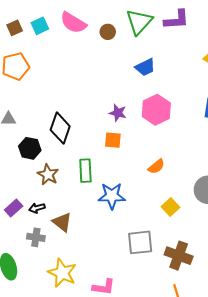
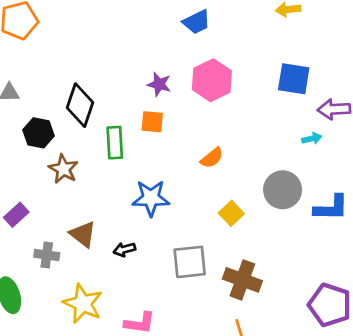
green rectangle: (85, 171) -> (115, 143), moved
black arrow: (37, 208) -> (124, 249), moved

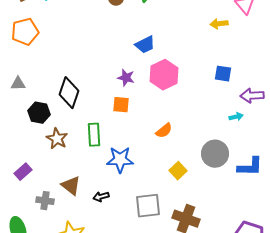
blue trapezoid: (197, 22) -> (145, 45), moved
blue square: (294, 79) -> (223, 74), size x0.7
green rectangle: (115, 143) -> (94, 135), moved

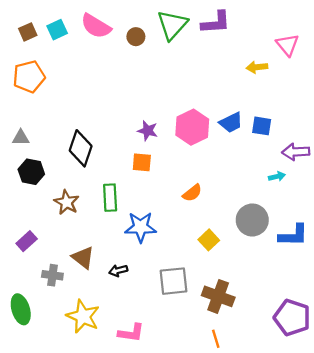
blue trapezoid: (145, 45) -> (231, 122), moved
black hexagon: (39, 113) -> (31, 172), moved

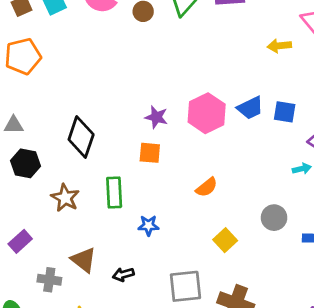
gray circle: (252, 220) -> (274, 218), size x0.7
blue star: (141, 227) -> (148, 226), size x0.6

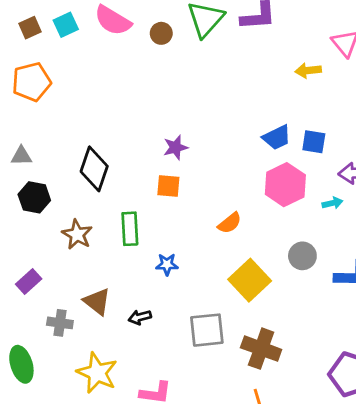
pink hexagon: (207, 113) -> (285, 185), moved
purple star: (156, 117) -> (176, 147), turned -30
yellow square: (225, 240) -> (250, 280), size x1.6

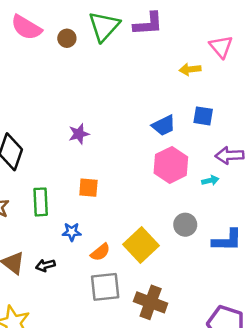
blue square: (314, 142) -> (203, 116), moved
orange square: (168, 186) -> (88, 188), moved
orange semicircle: (230, 223) -> (100, 252), moved
black arrow: (140, 317) -> (45, 265), moved

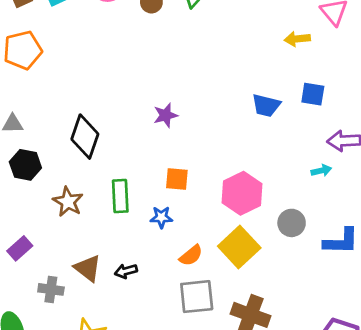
blue trapezoid: (164, 125) -> (266, 105), turned 40
pink hexagon: (171, 165) -> (242, 193), moved
blue star: (72, 232) -> (161, 217), moved

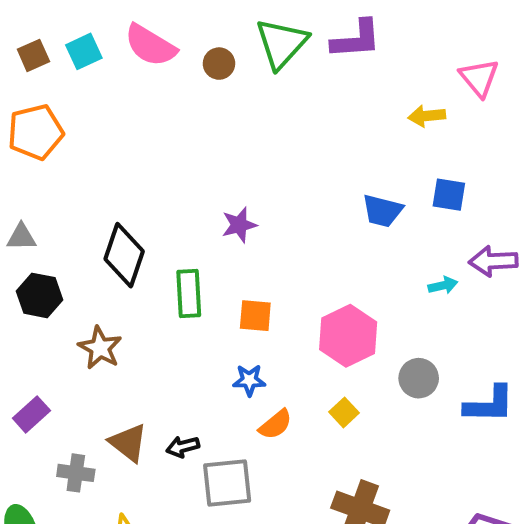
cyan arrow: (321, 171) -> (443, 285), moved
green rectangle: (120, 196) -> (189, 293), moved
blue star: (161, 217) -> (249, 380), moved
yellow square: (239, 247) -> (344, 412), size x0.5
gray square: (197, 297) -> (227, 483), moved

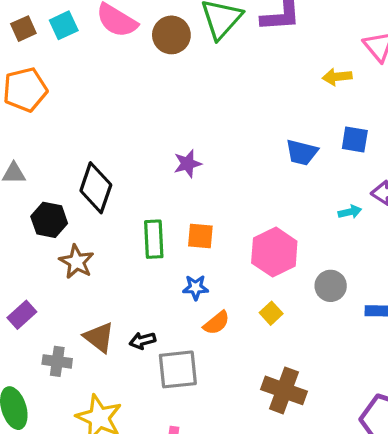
brown circle: (219, 64) -> (171, 35), size x1.5
green rectangle: (189, 293) -> (154, 239), moved
black hexagon: (40, 295) -> (49, 220), moved

